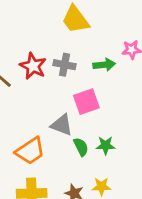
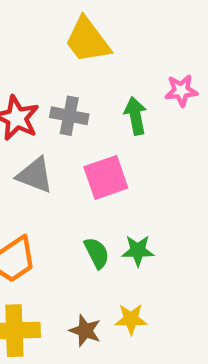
green arrow: (104, 65) -> (136, 116), turned -95
gray triangle: (62, 125) -> (35, 175), moved

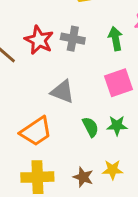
gray triangle: (35, 175) -> (62, 92), moved
pink square: (106, 177) -> (118, 83), moved

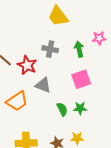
red star: (39, 40) -> (27, 65), moved
orange trapezoid: (36, 131) -> (17, 101), moved

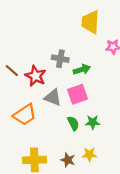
yellow trapezoid: (58, 16) -> (90, 22), moved, turned 40
green arrow: (79, 49) -> (82, 69), moved, turned 84
pink square: (81, 79) -> (78, 94), moved

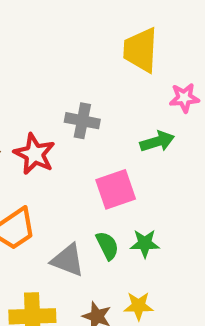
green arrow: (82, 69) -> (157, 142), moved
gray triangle: (53, 97) -> (68, 260), moved

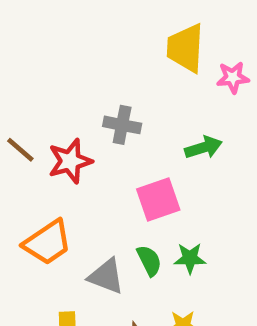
pink star: (184, 98) -> (233, 77), moved
red star: (34, 154) -> (70, 161), turned 30

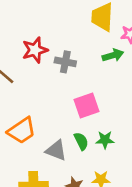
green arrow: (203, 148) -> (113, 55), moved
red star: (70, 161) -> (35, 50), moved

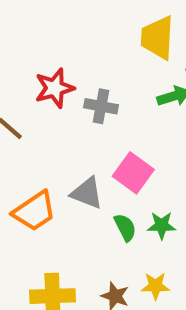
pink square: (86, 105) -> (133, 173), turned -35
gray triangle: (56, 150) -> (87, 193), moved

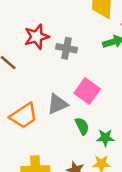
gray triangle: (87, 193) -> (57, 104), turned -45
green star: (162, 225) -> (105, 138), moved

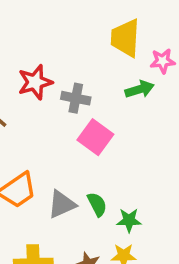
pink square: (87, 91) -> (95, 137), moved
gray triangle: (57, 104) -> (62, 204), moved

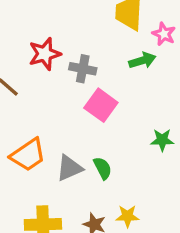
pink star: (163, 61) -> (164, 34), turned 30
green star: (129, 220) -> (162, 140), moved

